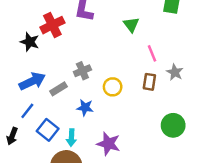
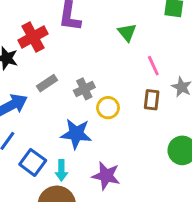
gray cross: (82, 71) -> (84, 89), moved
gray rectangle: (58, 89) -> (47, 83), moved
blue star: (85, 108) -> (76, 134), size x1.5

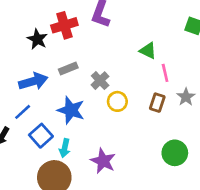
green triangle: (127, 32) -> (148, 51), moved, turned -36
gray cross: (84, 89) -> (100, 81), turned -30
blue star: (76, 134) -> (71, 110), moved

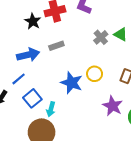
gray cross: (100, 81) -> (101, 37), moved
blue star: (71, 110) -> (72, 83), moved
purple star: (103, 161) -> (113, 106), moved

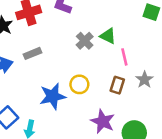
blue star: (72, 83) -> (53, 96), turned -30

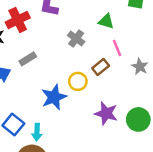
green triangle: (108, 36) -> (106, 21), moved
brown rectangle: (117, 85) -> (101, 67), moved, turned 42

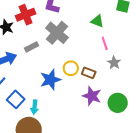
gray cross: (76, 39) -> (57, 33), moved, size x1.6
brown rectangle: (101, 67) -> (89, 73), moved, turned 56
gray star: (140, 67) -> (114, 63), moved

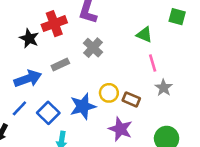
gray cross: (57, 33) -> (93, 48), size x0.7
purple star: (92, 96) -> (120, 129), moved
blue square: (16, 99) -> (48, 113), moved

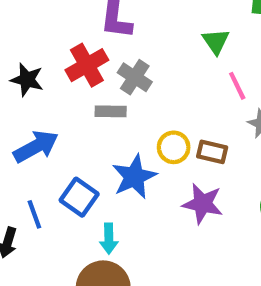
red cross: (54, 24) -> (87, 65), moved
green triangle: (144, 35) -> (216, 41), turned 42
gray rectangle: (60, 64) -> (111, 111), moved, turned 36
blue line: (19, 108) -> (34, 214), moved, turned -54

